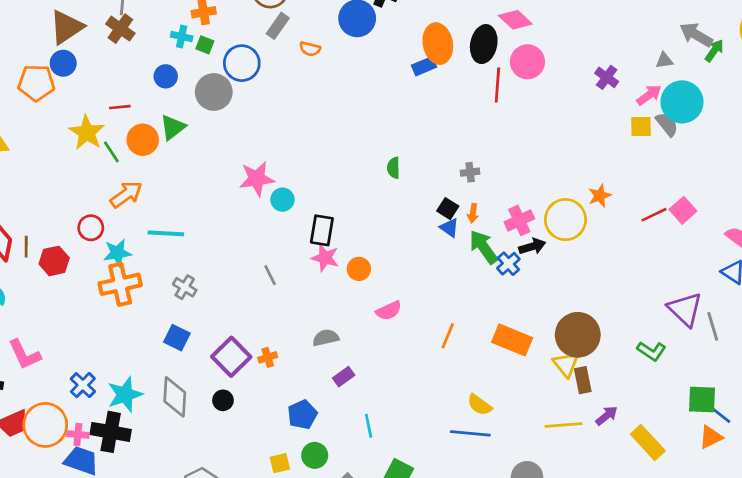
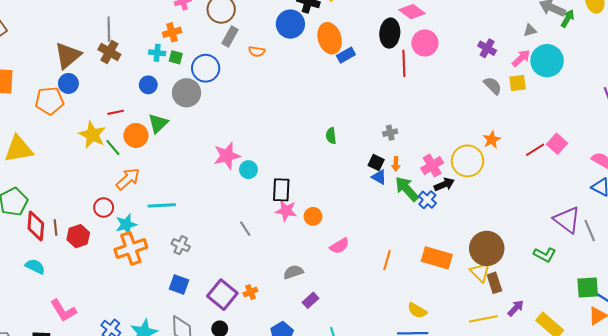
orange ellipse: (438, 44) -> (330, 38), moved
gray semicircle: (667, 124) -> (493, 86), moved

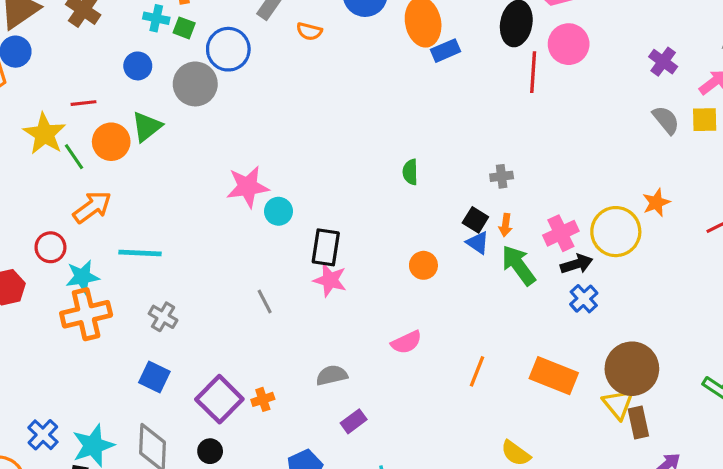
blue cross: (427, 200) -> (584, 299), moved
orange circle: (313, 216) -> (423, 265), moved

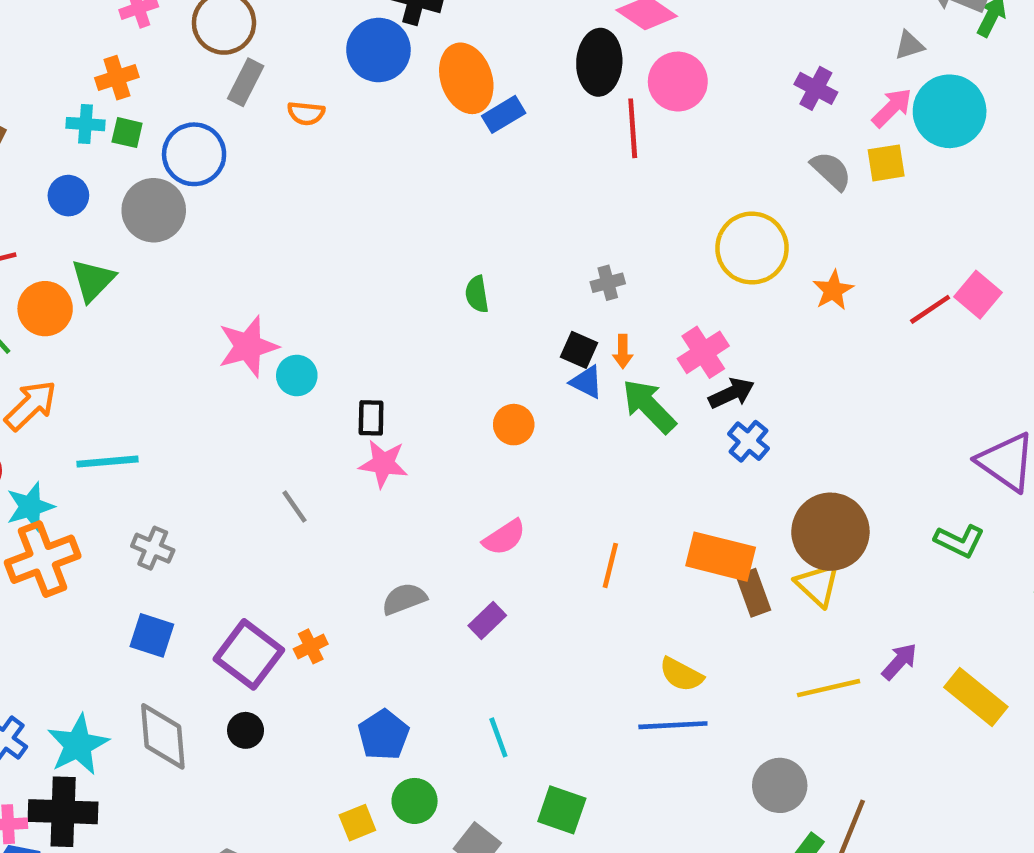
yellow circle: (616, 232) -> (752, 248), moved
black rectangle: (326, 247) -> (371, 418), size x0.7
purple rectangle: (354, 421) -> (487, 620), moved
brown rectangle: (638, 423) -> (753, 593), moved

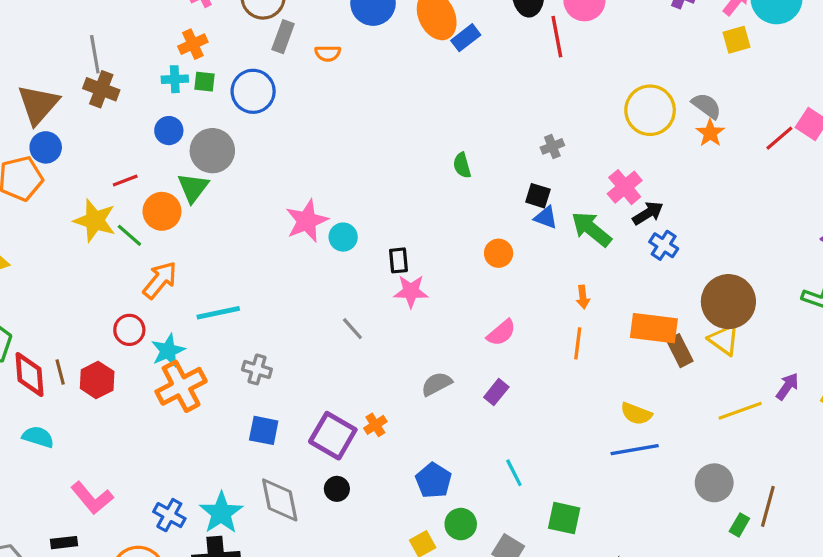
gray semicircle: (831, 171) -> (706, 106), moved
gray circle: (154, 210) -> (212, 151), moved
orange arrow: (623, 351) -> (583, 297), moved

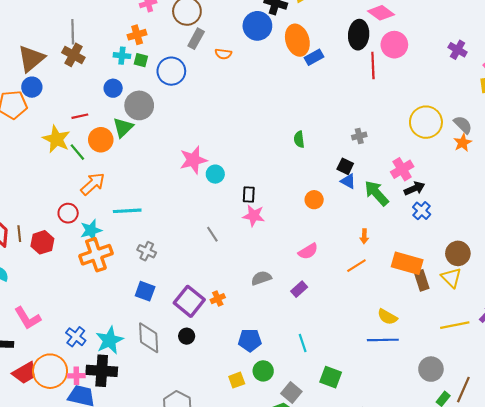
brown circle: (728, 302) -> (458, 253), size x0.7
orange line: (578, 343) -> (356, 266), turned 42
blue pentagon: (434, 481) -> (250, 340), turned 30

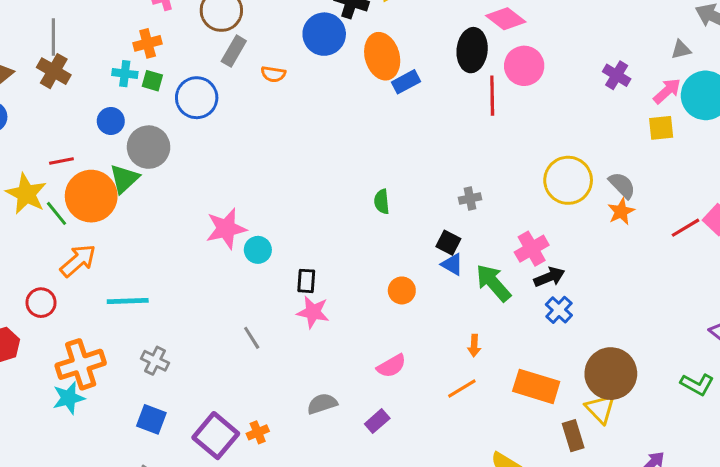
orange circle: (101, 140) -> (91, 196), size x1.4
cyan star: (91, 230) -> (69, 398), moved
brown circle: (458, 253) -> (611, 374), size x1.4
brown rectangle: (422, 280) -> (573, 436), moved

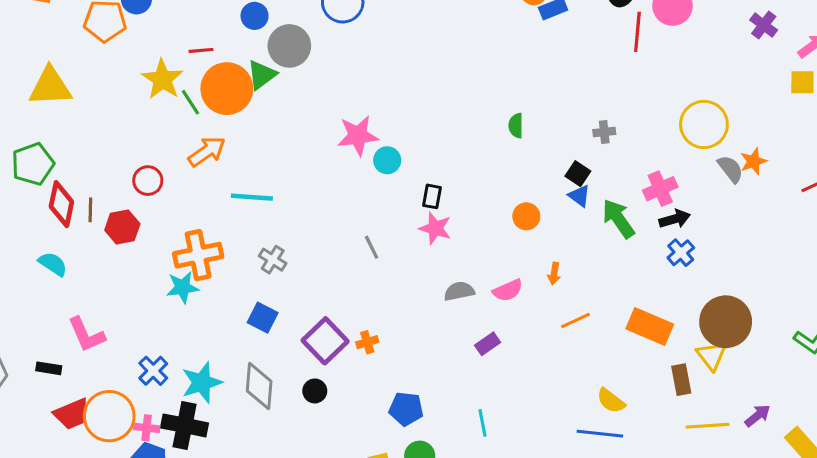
gray semicircle: (622, 185) -> (730, 169), moved
red circle: (41, 303) -> (148, 181), moved
orange arrow: (474, 346) -> (554, 274), moved
gray semicircle: (322, 404) -> (459, 291), moved

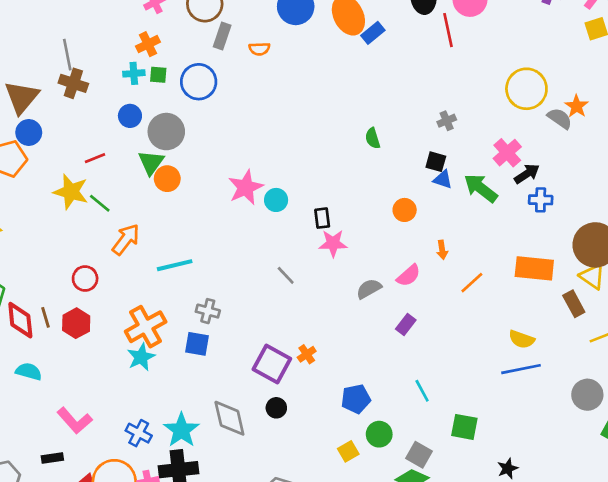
orange circle: (227, 89) -> (167, 179), moved, size x0.6
blue cross: (681, 253) -> (541, 200), turned -30
blue square: (263, 318) -> (197, 344), moved

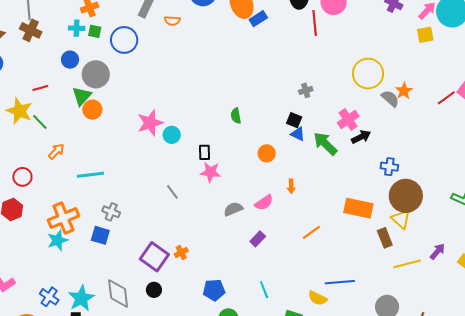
green semicircle: (373, 138) -> (236, 116), moved
blue cross: (541, 200) -> (389, 167), moved
orange arrow: (126, 239) -> (56, 151), size x0.7
orange line: (472, 283) -> (311, 232), moved
yellow semicircle: (522, 339) -> (318, 298), moved

